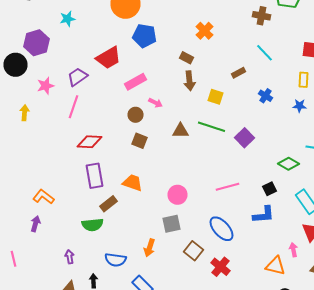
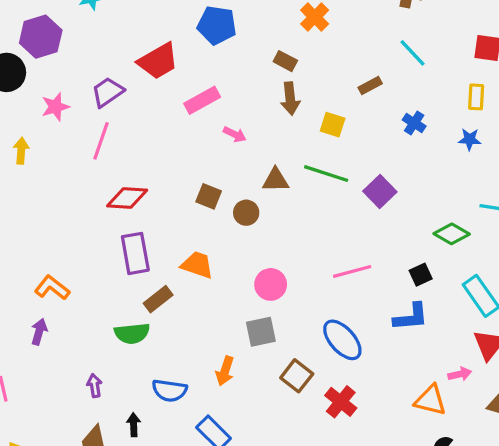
brown circle: (136, 115) -> (246, 213), moved
pink arrow: (294, 250) -> (460, 374), turned 88

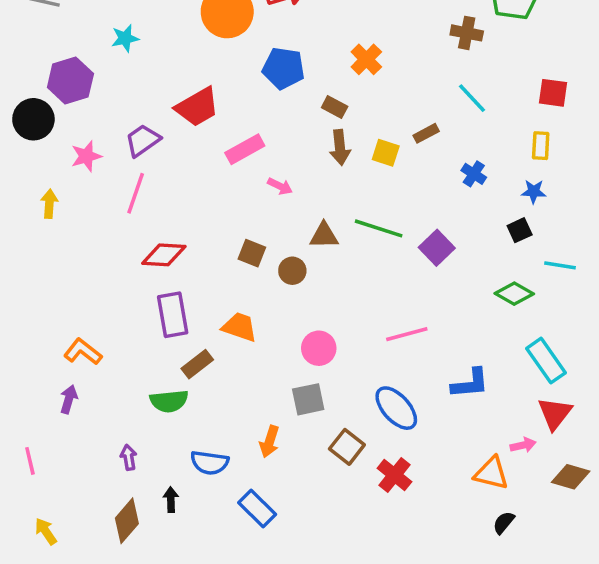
blue pentagon: (217, 25) -> (284, 68), moved
yellow square: (333, 125) -> (386, 153), moved
black square: (421, 275) -> (520, 230), moved

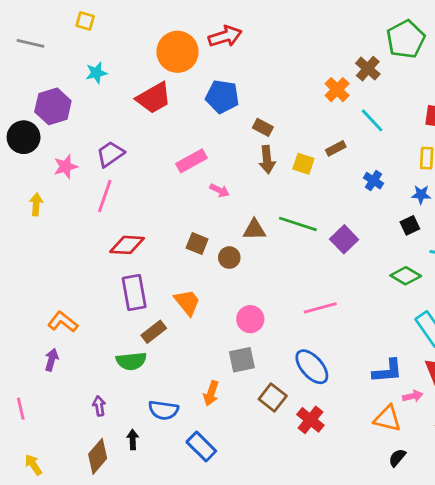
brown cross: (467, 33) -> (368, 69), turned 30
orange cross: (366, 59) -> (337, 90), moved
red trapezoid: (197, 107) -> (154, 98), moved
orange trapezoid: (240, 327) -> (187, 302), turned 32
blue L-shape: (470, 383) -> (387, 371), moved

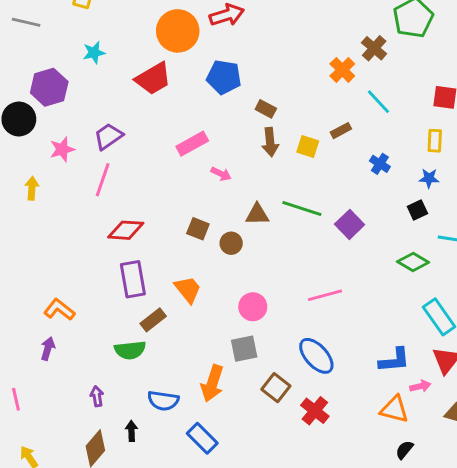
orange arrow: (211, 393) -> (212, 383), size x1.4

